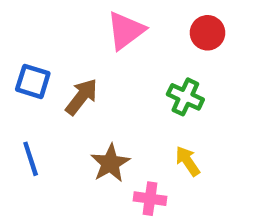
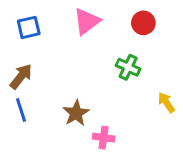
blue square: (33, 81) -> (29, 27), moved, turned -30
brown arrow: (81, 97) -> (21, 76), moved
yellow arrow: (188, 161) -> (166, 102), moved

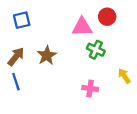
pink triangle: (87, 21) -> (82, 27), moved, turned 35
brown star: (76, 113) -> (47, 55), moved
pink cross: (104, 138) -> (90, 88), moved

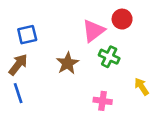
blue square: (22, 20) -> (27, 35), moved
pink triangle: (82, 27) -> (93, 31), turned -35
brown star: (47, 55) -> (68, 63), moved

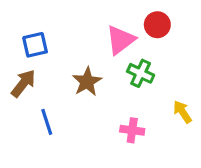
blue line: (18, 93) -> (47, 122), moved

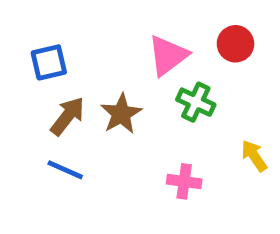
red circle: (157, 25) -> (235, 44), moved
brown arrow: (23, 83) -> (67, 116), moved
blue line: (47, 122) -> (65, 170), turned -48

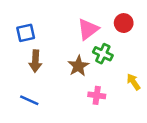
brown star: (121, 114) -> (78, 66), moved
brown arrow: (67, 116) -> (35, 61), turned 145
blue line: (65, 170) -> (29, 100), moved

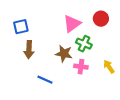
brown star: (78, 66) -> (64, 54), turned -30
pink cross: (97, 95) -> (81, 67), moved
blue line: (29, 100) -> (45, 80), moved

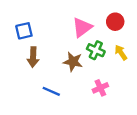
pink cross: (81, 67) -> (100, 88), moved, turned -32
yellow arrow: (109, 67) -> (121, 53), moved

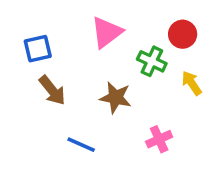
pink triangle: (82, 27) -> (107, 32), moved
green cross: (96, 50) -> (152, 61), moved
brown arrow: (33, 57) -> (52, 90), turned -42

